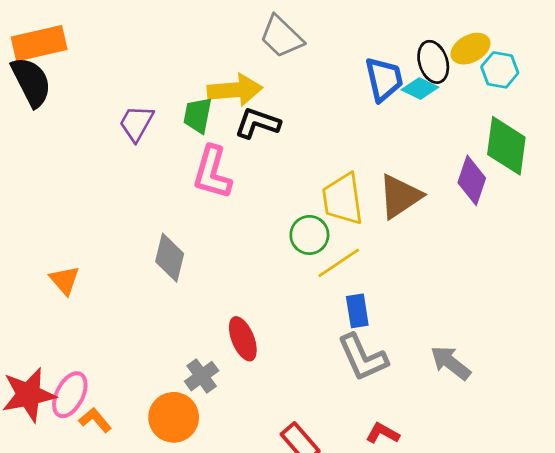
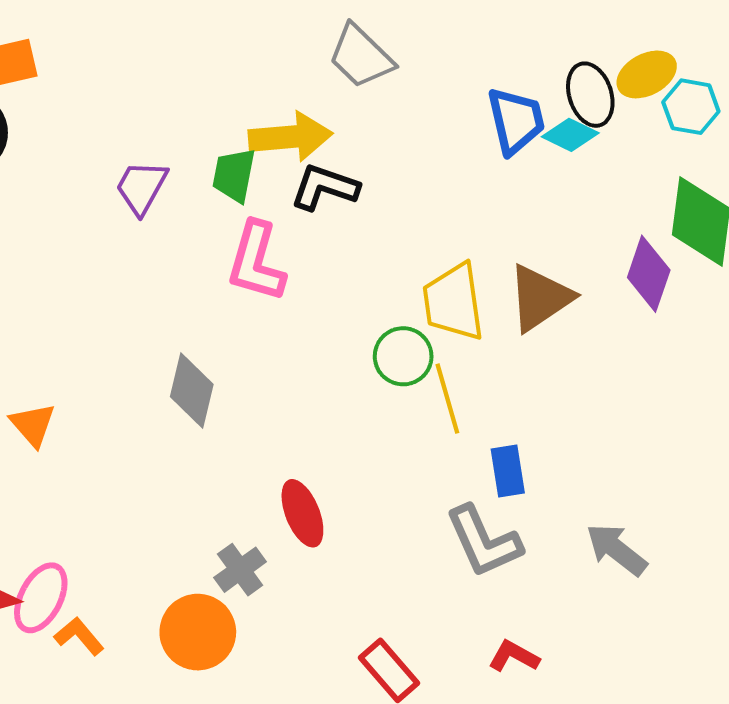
yellow line: (339, 263) -> (447, 399), turned -72
blue rectangle: (357, 311) -> (508, 471), moved

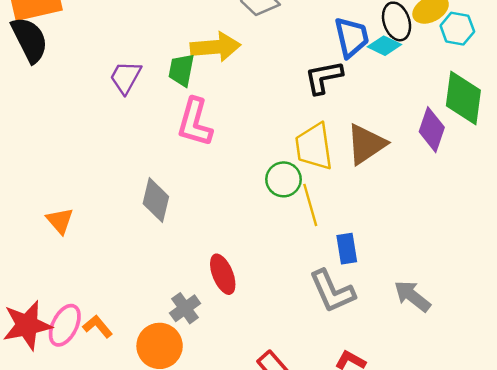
black L-shape: (325, 187) -> (324, 77), moved, turned -30
orange L-shape: (79, 636) -> (98, 326), moved

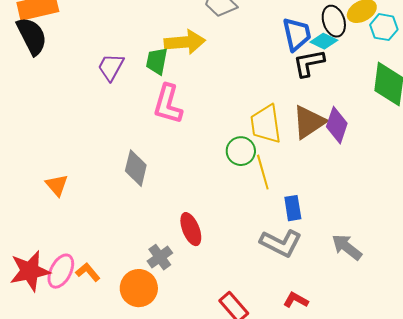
black L-shape: (324, 77) -> (309, 63), moved
purple diamond: (432, 130) -> (337, 125), moved
gray L-shape: (332, 291) -> (281, 243), turned -39

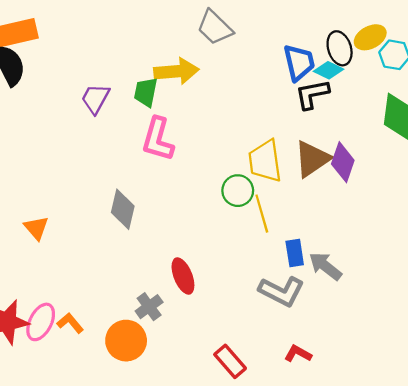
gray arrow: (347, 247) -> (325, 266), moved

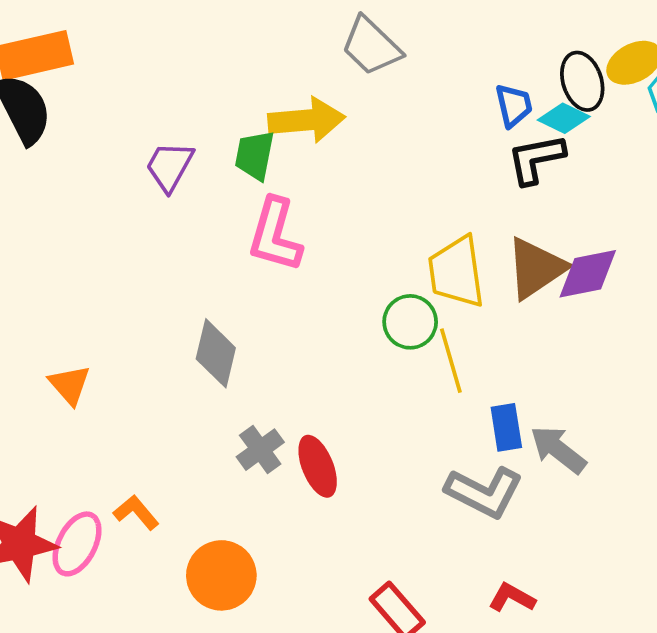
blue trapezoid: (299, 62) -> (514, 105), size x0.7
purple diamond: (343, 162) -> (588, 274), turned 60
gray cross: (149, 307) -> (260, 450), moved
orange L-shape: (70, 323) -> (136, 512), moved

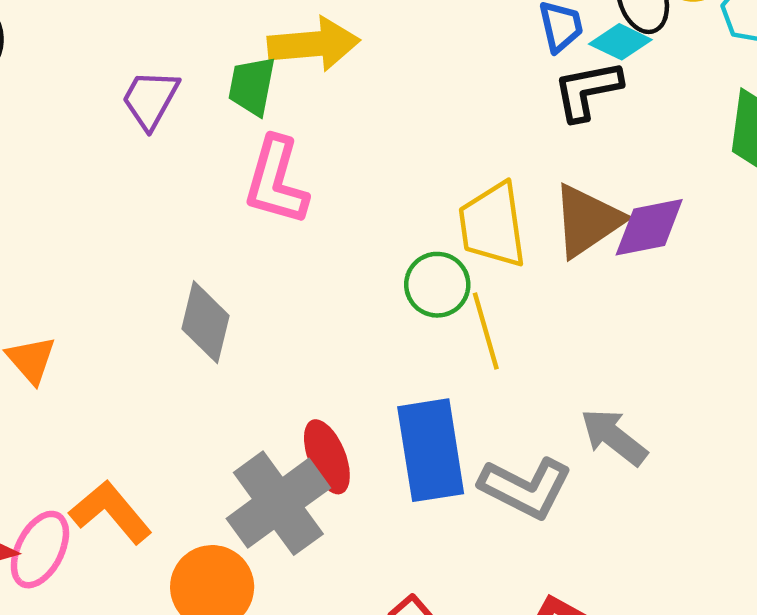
blue rectangle: (506, 427) -> (431, 450), moved, size x1.8
gray cross: (260, 450) -> (278, 503), moved, size x1.8
orange L-shape: (136, 512) -> (111, 512), size x1.5

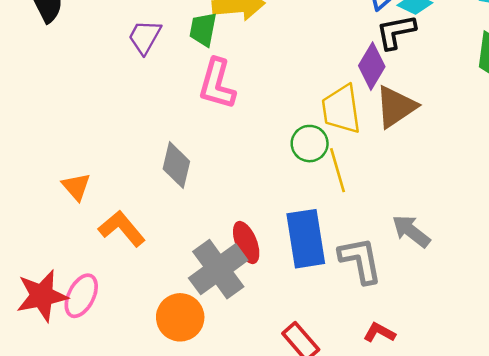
purple diamond: (649, 227) -> (372, 66), moved, turned -48
gray L-shape: (526, 488) -> (360, 260), turned -128
orange L-shape: (111, 512) -> (122, 229), moved

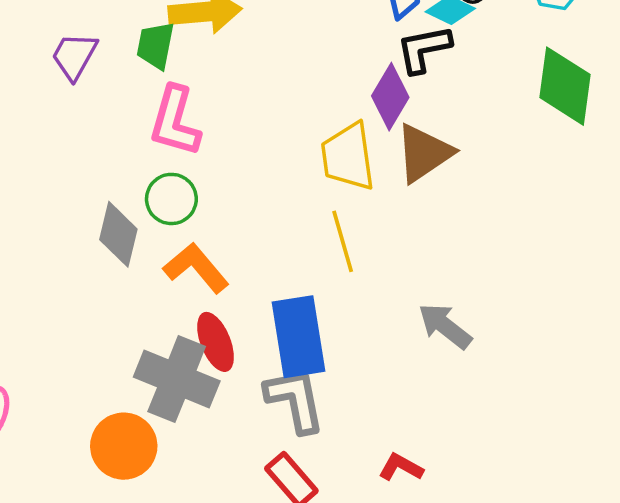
green circle: (310, 144) -> (171, 199), moved
orange L-shape: (122, 229) -> (196, 268), moved
gray L-shape: (360, 260) -> (295, 400), moved
gray cross: (218, 269) -> (177, 379), turned -32

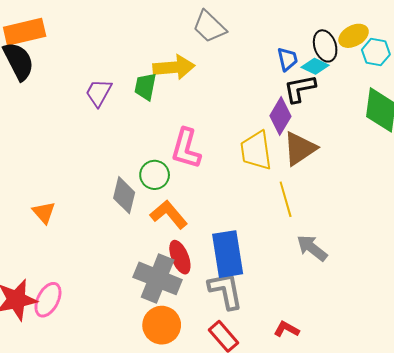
pink L-shape: (175, 121) -> (186, 148), moved
yellow line: (343, 241) -> (286, 199), moved
orange circle: (124, 446) -> (162, 325), moved

